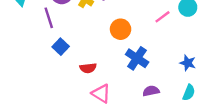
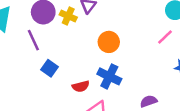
pink line: (163, 17) -> (165, 37), moved
blue cross: (137, 58) -> (109, 76), moved

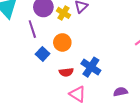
orange circle: (109, 42) -> (62, 42), moved

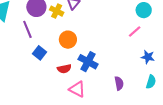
orange circle: (62, 42) -> (68, 40), moved
purple semicircle: (120, 92) -> (119, 83), turned 96

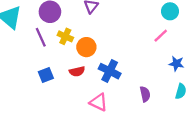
yellow cross: (57, 11) -> (65, 36), moved
blue square: (40, 53) -> (46, 75), moved, turned 32
red semicircle: (64, 69) -> (77, 71), moved

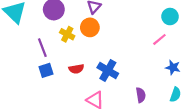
purple line: (41, 37) -> (42, 48), moved
orange circle: (86, 47) -> (90, 27), moved

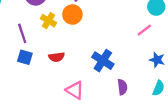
blue square: (46, 70) -> (25, 57), turned 32
blue cross: (108, 71) -> (103, 61), moved

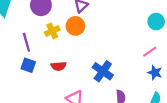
yellow cross: (49, 21) -> (52, 31), turned 32
pink line: (144, 30) -> (150, 52), moved

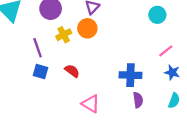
cyan circle: (156, 22) -> (157, 15), moved
red semicircle: (59, 66) -> (72, 71), turned -136
blue cross: (103, 71) -> (131, 75), moved, turned -30

